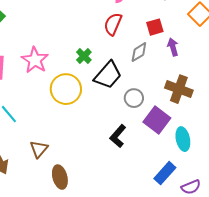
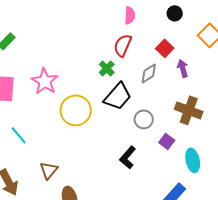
red square: (155, 27) -> (165, 48), turned -30
green cross: (84, 56) -> (107, 68), moved
purple square: (157, 120) -> (167, 141), size x0.6

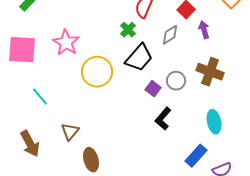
gray circle: (144, 119) -> (176, 81), moved
purple square: (167, 141) -> (153, 89), moved
black L-shape: (128, 157) -> (163, 119), moved

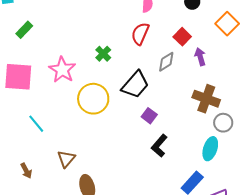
green cross: (128, 30) -> (103, 54), moved
gray circle: (176, 81) -> (223, 123), moved
cyan ellipse: (214, 122) -> (210, 149), turned 30
brown arrow: (30, 144) -> (26, 171), size x0.6

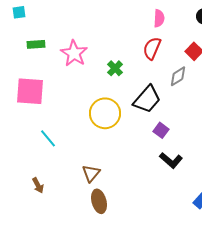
green rectangle: (24, 30) -> (36, 44), turned 42
pink star: (62, 70) -> (74, 53), moved
black L-shape: (159, 146) -> (171, 160), turned -90
brown triangle: (66, 159) -> (91, 173), moved

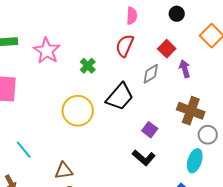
purple square: (161, 130) -> (150, 130), moved
cyan line: (48, 138) -> (24, 150), moved
brown triangle: (91, 173) -> (64, 171), turned 42

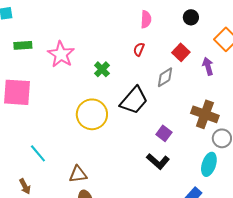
red semicircle: (125, 46) -> (139, 49), size x0.6
purple arrow: (185, 69) -> (208, 66), moved

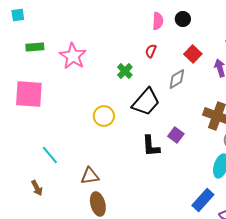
black circle: (191, 17) -> (183, 19), moved
green cross: (102, 69) -> (125, 71), moved
yellow circle: (92, 114) -> (104, 116), size x0.7
black L-shape: (158, 161) -> (151, 146), moved, turned 45

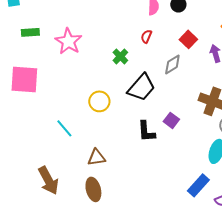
cyan line: (50, 155) -> (64, 128), moved
brown triangle: (90, 176) -> (96, 157), moved
brown arrow: (37, 188) -> (48, 180), moved, size x1.8

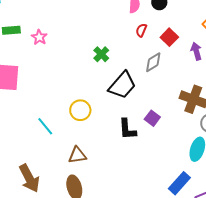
red semicircle: (146, 36) -> (141, 30), moved
pink star: (68, 41) -> (39, 37), moved, size x0.6
yellow circle: (99, 101) -> (80, 110), moved

